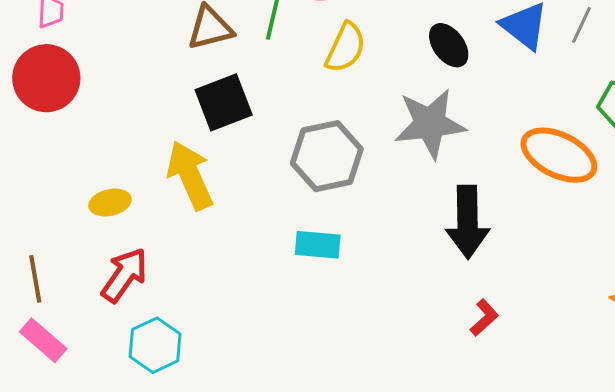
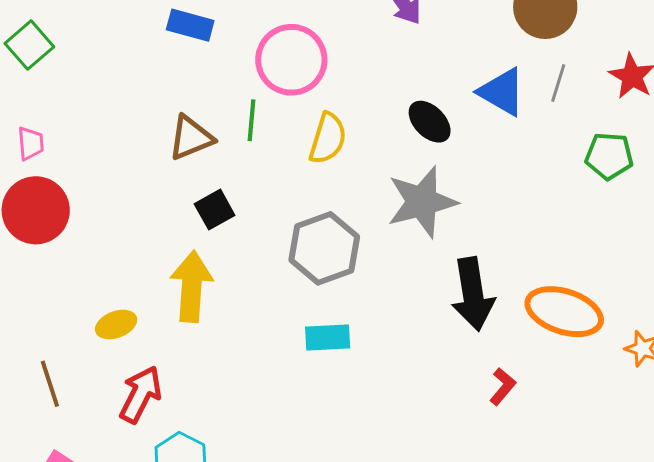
black square: (224, 102) -> (215, 210), size x0.7
orange ellipse: (559, 155) -> (564, 312), moved
yellow arrow: (190, 175) -> (192, 286), turned 36
brown line: (35, 279) -> (50, 384), moved

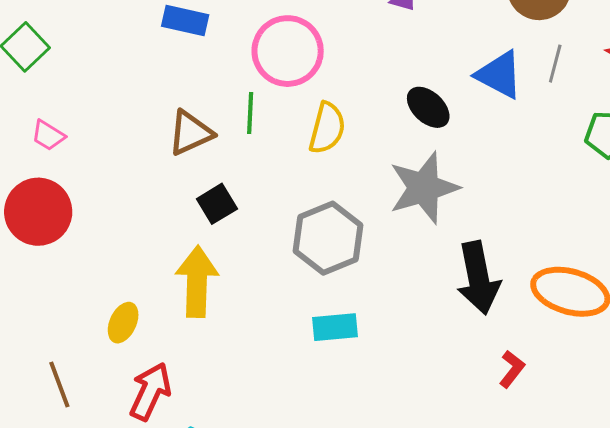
pink trapezoid: (31, 143) -> (48, 135), moved, turned 129
yellow ellipse: (116, 325) -> (123, 323), turned -42

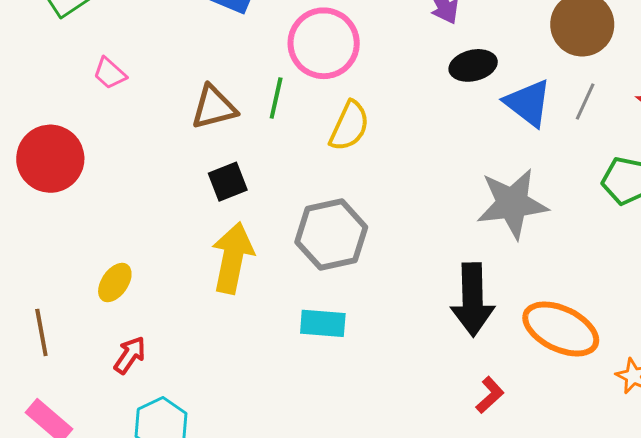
black ellipse: (428, 107) -> (473, 65), moved, turned -66
pink trapezoid: (48, 135) -> (110, 73), moved
gray star: (424, 188) -> (512, 204), moved
yellow arrow: (197, 282) -> (233, 258), moved
red arrow: (150, 391) -> (130, 355), size x0.7

